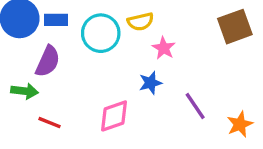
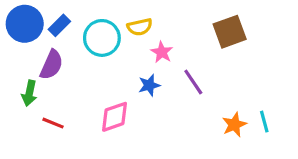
blue rectangle: (56, 20) -> (59, 25), turned -45
green arrow: (25, 91) -> (29, 93), turned 95
purple line: (195, 106) -> (193, 82), moved

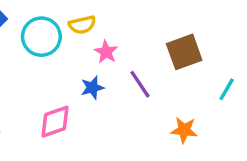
brown square: (230, 32) -> (184, 52), moved
cyan line: (264, 122) -> (227, 89), moved, turned 45
orange star: (234, 125) -> (184, 130), turned 30

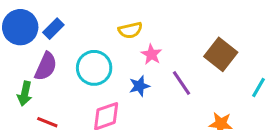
cyan circle: (41, 37) -> (94, 68), moved
brown square: (184, 52) -> (221, 54), turned -32

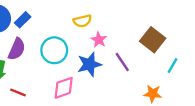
blue star: (139, 86) -> (89, 64), size x1.5
cyan line: (258, 87) -> (173, 66), moved

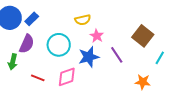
red line: (18, 92) -> (38, 78), moved

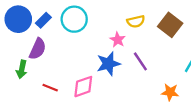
yellow semicircle: (83, 20) -> (136, 21), moved
brown square: (143, 36) -> (170, 25), moved
cyan circle: (59, 45) -> (74, 19), moved

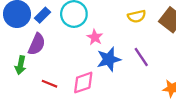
pink star: (118, 40) -> (95, 37), moved

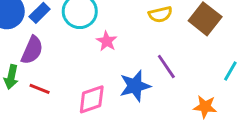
blue star: (109, 59) -> (135, 86), moved
red line: (50, 84) -> (40, 89), moved

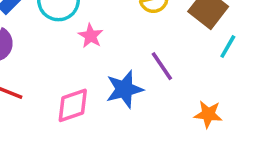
cyan line: (230, 71) -> (228, 46), moved

